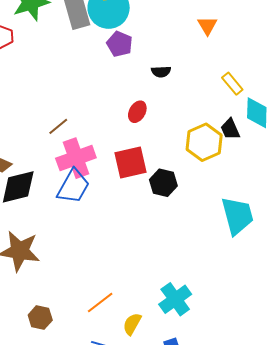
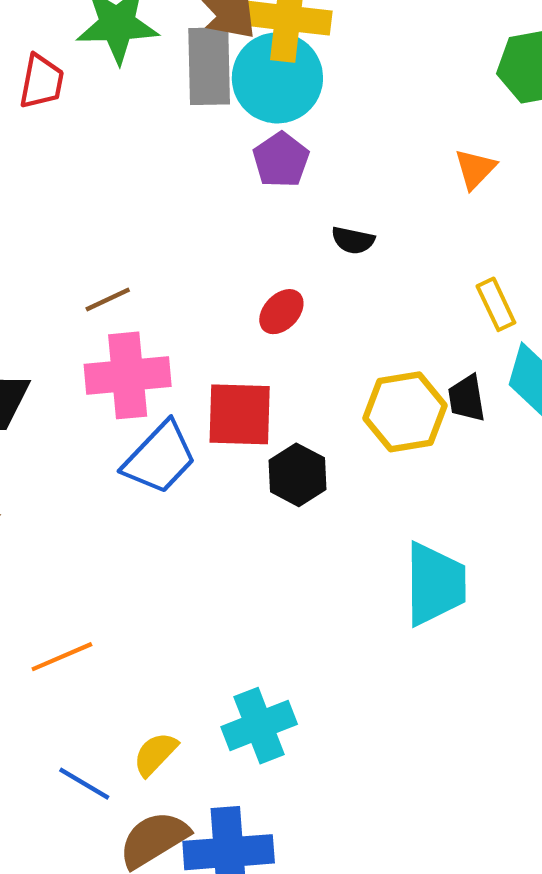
blue trapezoid: (73, 186) -> (160, 458), moved
orange line: (100, 302) -> (62, 657), moved

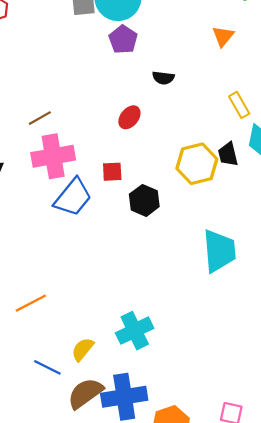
red square: (240, 414) -> (112, 172), size x0.6

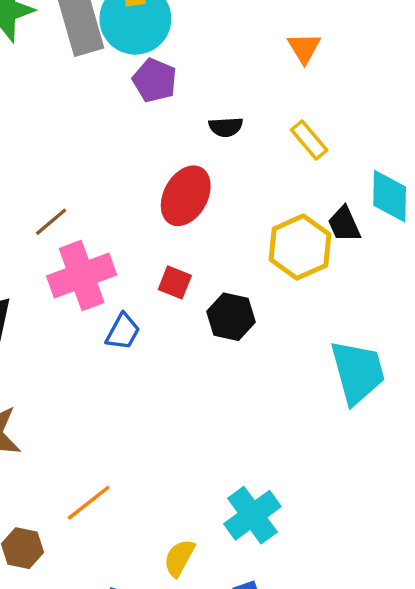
yellow rectangle: (239, 105) -> (309, 140), moved
red ellipse: (129, 117) -> (186, 196), size x1.6
red square: (112, 172) -> (175, 282), turned 35
blue trapezoid: (73, 197) -> (123, 332), size x0.6

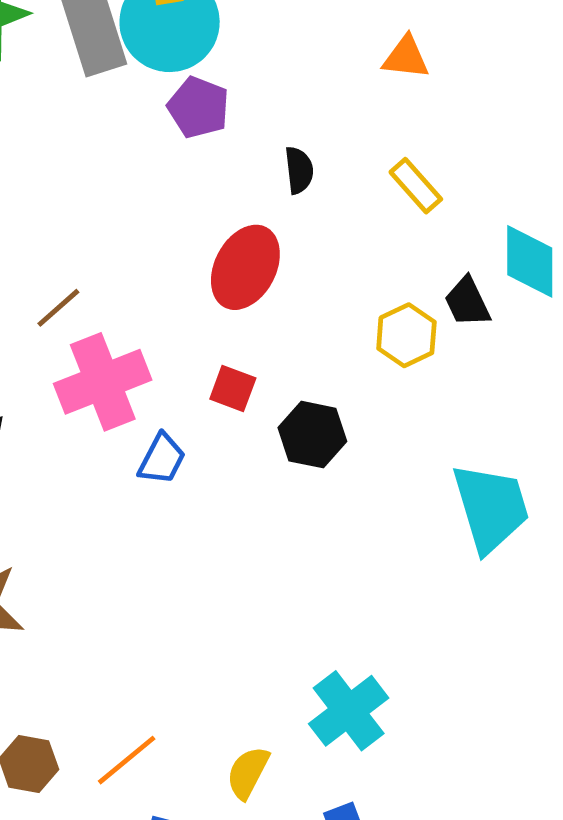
orange triangle: (304, 48) -> (406, 57), turned -51
black semicircle: (226, 127) -> (299, 170), turned -92
yellow hexagon: (300, 247) -> (406, 335), size x0.7
orange line: (89, 503) -> (127, 760), moved

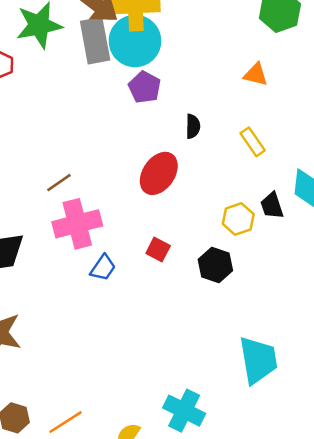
red square: (233, 389) -> (158, 249), moved
black hexagon: (312, 435) -> (215, 265), moved
cyan trapezoid: (491, 508) -> (258, 360), moved
cyan cross: (349, 711) -> (184, 411), turned -33

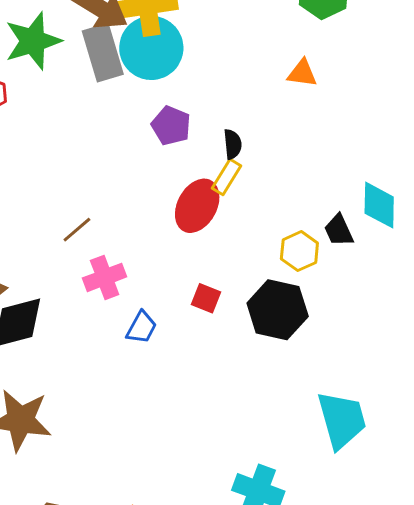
purple pentagon: (145, 87) -> (171, 126), moved
yellow rectangle: (253, 142) -> (227, 177), moved, turned 72
pink cross: (77, 224) -> (105, 277), size x0.7
black hexagon: (215, 265) -> (278, 310), size x1.4

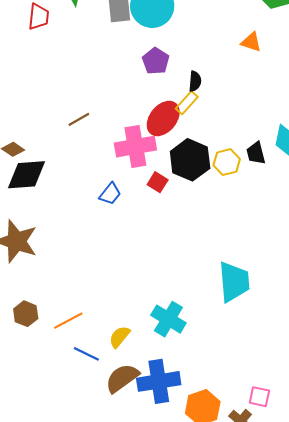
pink cross: (105, 277) -> (135, 147), moved, size x1.4
black hexagon: (278, 310) -> (190, 160), moved

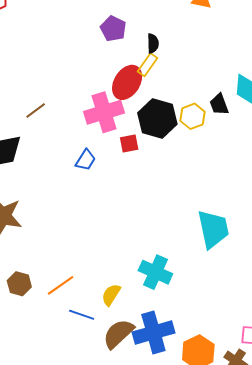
brown line: (79, 119) -> (36, 111), moved
red square: (158, 182) -> (129, 144), turned -36

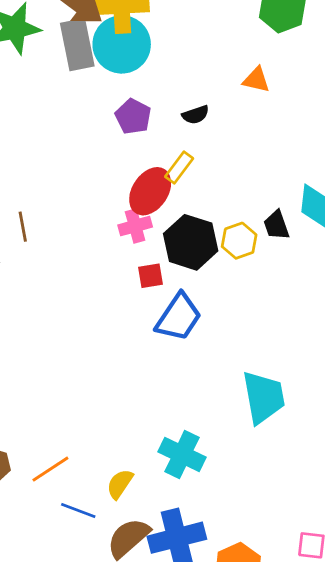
black semicircle: (153, 43) -> (195, 115), moved, turned 72
brown line: (36, 111) -> (23, 227), turned -65
pink cross: (104, 112) -> (135, 226), moved, size x0.6
blue trapezoid: (85, 160) -> (179, 317), moved, size x1.6

